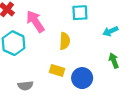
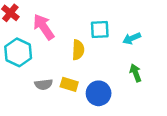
cyan square: (80, 13) -> (100, 29), moved
gray semicircle: (25, 86) -> (44, 84), moved

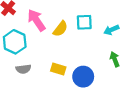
yellow semicircle: (78, 50) -> (60, 29), moved, turned 35
gray semicircle: (44, 84) -> (23, 69), moved

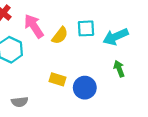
cyan arrow: (111, 30) -> (116, 37), size x1.5
gray semicircle: (23, 69) -> (20, 102), moved

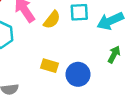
green arrow: (119, 69) -> (114, 54), turned 49

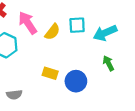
green arrow: (114, 54) -> (108, 63), turned -56

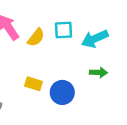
green arrow: (108, 63) -> (98, 72), turned 120

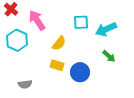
yellow semicircle: (36, 37) -> (59, 43), moved
green arrow: (98, 72) -> (109, 56), turned 40

